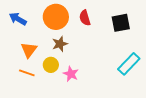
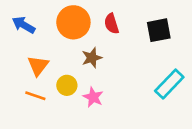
brown star: (60, 44) -> (92, 58), moved

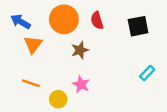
orange triangle: (38, 66) -> (33, 44), moved
cyan rectangle: (169, 84) -> (147, 73), size x0.6
yellow circle: (67, 85) -> (58, 99), moved

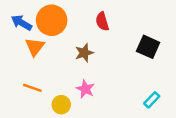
orange circle: (64, 19) -> (52, 20), moved
black square: (138, 26) -> (148, 47), moved, turned 35
cyan rectangle: (147, 73) -> (152, 100), moved

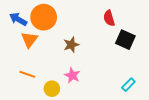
red semicircle: (102, 21) -> (109, 18), moved

